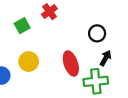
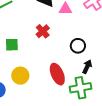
red cross: (49, 12) -> (43, 31), moved
green square: (22, 26) -> (12, 45), turned 32

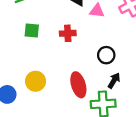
red cross: (43, 31) -> (68, 33), turned 32
green square: (12, 45) -> (32, 31), moved

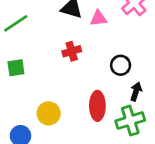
green square: (32, 31) -> (16, 68), moved
red ellipse: (78, 85) -> (97, 106), turned 30

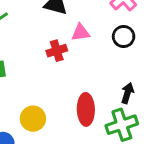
pink triangle: (98, 18) -> (80, 33), moved
black circle: (121, 65) -> (124, 36), moved

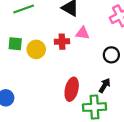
black circle: (124, 36) -> (111, 55), moved
yellow circle: (33, 119) -> (36, 49), moved

